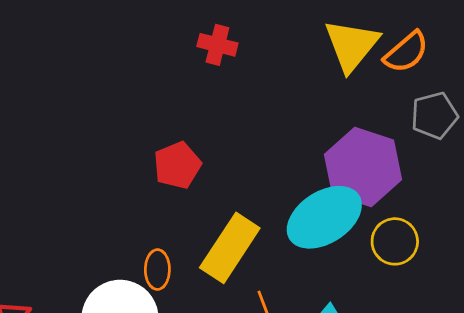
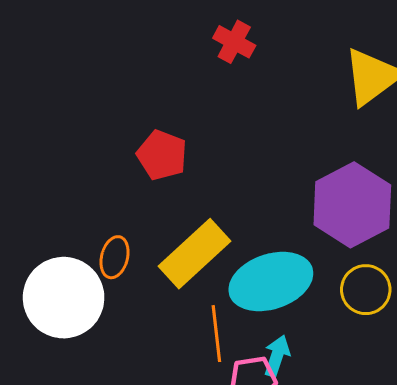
red pentagon: (177, 165) -> (162, 155), turned 30
cyan ellipse: (324, 217) -> (271, 282), moved

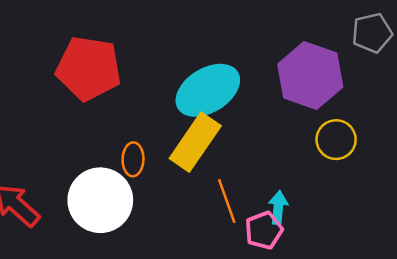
red pentagon: (162, 155) -> (89, 68), moved, size x1.6
cyan ellipse: (271, 282) -> (208, 90), moved

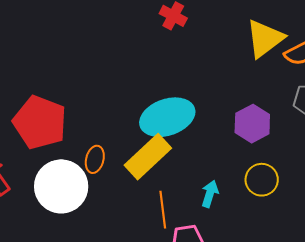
red pentagon: (89, 68) -> (40, 122), moved
purple hexagon: (310, 76) -> (252, 124), size x0.7
cyan arrow: (278, 208) -> (210, 194), moved

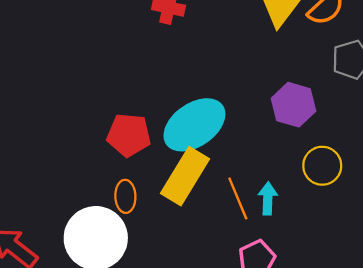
red pentagon: (40, 122) -> (129, 135), moved, size x0.7
orange line: (163, 210) -> (238, 198), moved

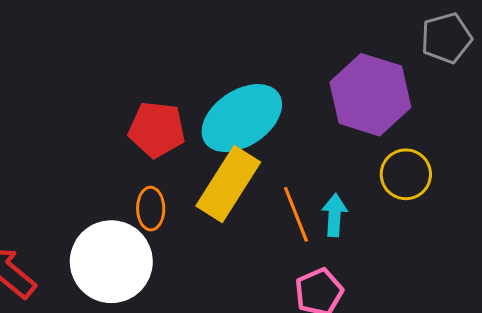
purple hexagon: (294, 105) -> (370, 95), size x1.4

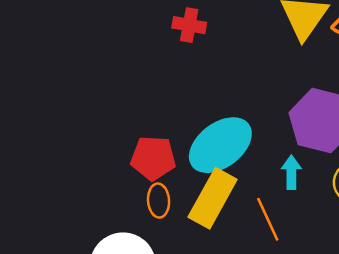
orange ellipse: (151, 209) -> (159, 201), moved
cyan arrow: (334, 215) -> (291, 172), moved

